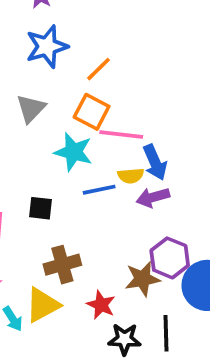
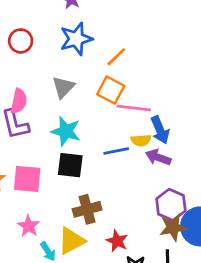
cyan star: (73, 152) -> (66, 131), moved
purple arrow: (153, 197) -> (158, 157), turned 35
black square: (40, 208) -> (70, 165), size x1.4
brown star: (142, 279) -> (173, 227), moved

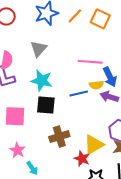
orange line: (116, 57) -> (75, 16), moved
orange square: (111, 90) -> (100, 19), moved
yellow triangle: (71, 241) -> (94, 145), moved

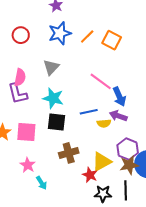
pink line: (90, 62) -> (101, 81), turned 30
yellow semicircle: (96, 85) -> (104, 123), moved

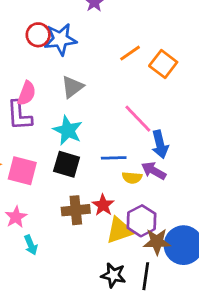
blue star: (60, 33) -> (60, 39), moved
purple hexagon: (128, 149) -> (141, 221), moved
red star: (90, 175) -> (103, 205), moved

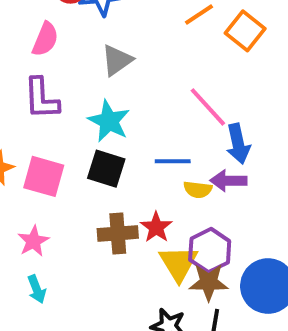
pink semicircle: (27, 93) -> (45, 39), moved
purple arrow: (154, 171) -> (228, 181), turned -30
yellow triangle: (120, 230) -> (179, 263), turned -44
brown star: (157, 242) -> (209, 282), moved
cyan arrow: (31, 245) -> (37, 289), moved

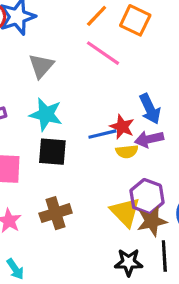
pink line: (208, 107) -> (103, 53), moved
red star: (156, 227) -> (122, 127), moved
brown cross: (118, 233) -> (56, 213), moved
cyan arrow: (37, 289) -> (15, 269), moved

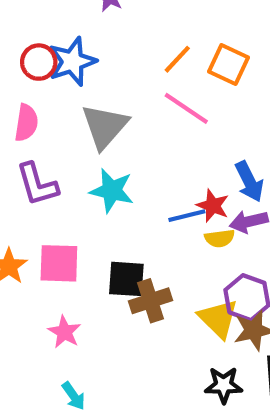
gray triangle: (41, 66) -> (105, 126), size x1.4
black square: (52, 152) -> (126, 279), moved
brown cross: (56, 213) -> (151, 301), moved

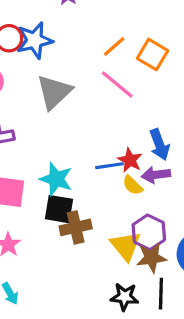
cyan star: (112, 191) -> (56, 179), moved
yellow semicircle: (220, 238) -> (133, 185), turned 45

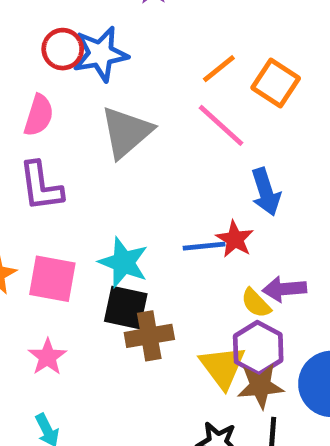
blue arrow: (159, 145) -> (266, 192), moved
purple arrow: (156, 175) -> (284, 289), moved
yellow semicircle: (133, 185) -> (256, 303), moved

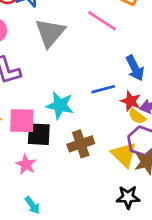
blue arrow: (266, 192) -> (135, 68), moved
red star: (235, 239) -> (131, 101), moved
black square: (126, 307) -> (39, 134), moved

